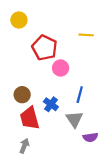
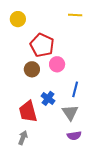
yellow line: (86, 35) -> (75, 15), moved
brown circle: (22, 95) -> (32, 69), moved
purple semicircle: (90, 137) -> (74, 136), moved

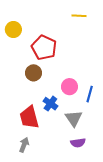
yellow circle: (18, 19) -> (13, 30), moved
pink circle: (57, 64) -> (69, 87), moved
blue line: (75, 89) -> (90, 94), moved

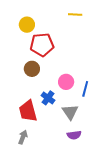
yellow circle: (13, 30) -> (27, 25), moved
red pentagon: (44, 47) -> (42, 45), turned -30

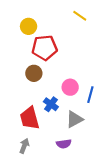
yellow line: (75, 15) -> (80, 16), turned 32
gray triangle: (70, 112) -> (74, 119), turned 36
purple semicircle: (74, 135) -> (64, 144), moved

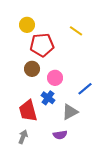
yellow line: (80, 16) -> (76, 31), moved
pink circle: (70, 87) -> (55, 78), moved
blue line: (90, 95) -> (85, 89), turned 35

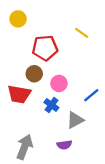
yellow circle: (27, 25) -> (18, 19), moved
red trapezoid: (28, 111) -> (19, 94), moved, turned -65
gray arrow: (23, 137) -> (25, 147), size x1.6

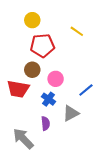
yellow circle: (18, 19) -> (32, 20), moved
purple semicircle: (64, 145) -> (45, 123), moved, turned -88
gray arrow: (25, 147) -> (23, 139), turned -65

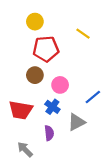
red trapezoid: (18, 89) -> (21, 110), moved
gray arrow: (23, 139) -> (25, 149), size x0.7

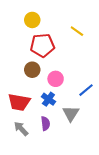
gray triangle: (76, 122) -> (71, 113), turned -30
gray arrow: (25, 149) -> (21, 129), moved

